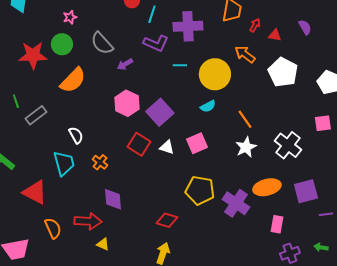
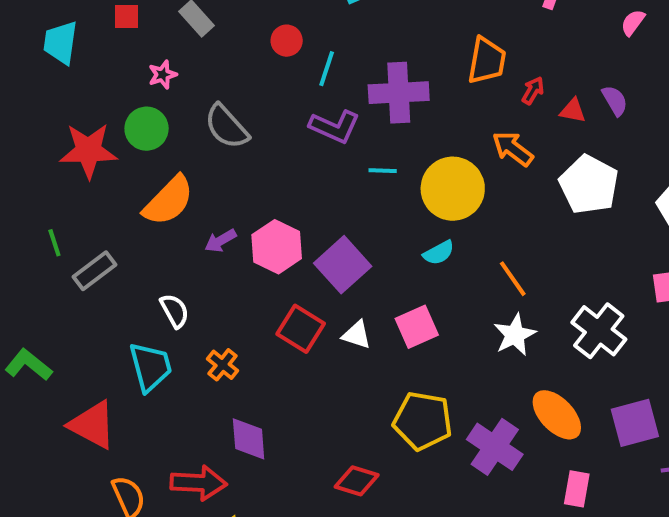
purple semicircle: (305, 27) -> (615, 101), moved
purple arrow: (125, 64) -> (221, 241), moved
orange ellipse: (267, 187) -> (557, 415), turned 60

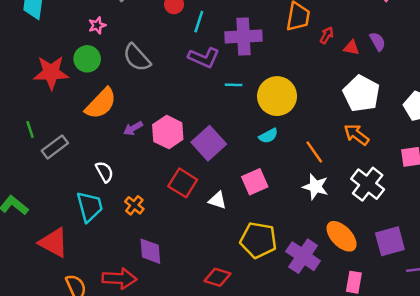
orange arrow: (513, 149) -> (356, 135), moved
white triangle: (357, 335) -> (217, 200), moved
white star: (515, 335) -> (315, 187), turned -30

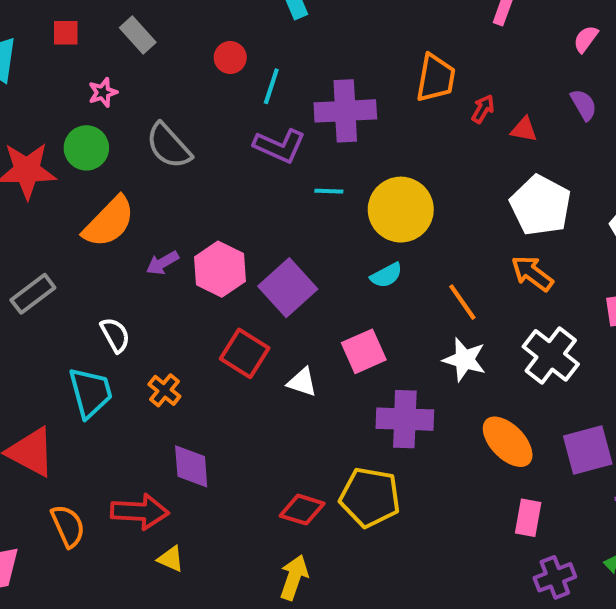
purple semicircle: (378, 41) -> (584, 105), moved
yellow pentagon: (258, 240) -> (370, 497), moved
purple cross: (303, 256) -> (405, 419), moved, turned -32

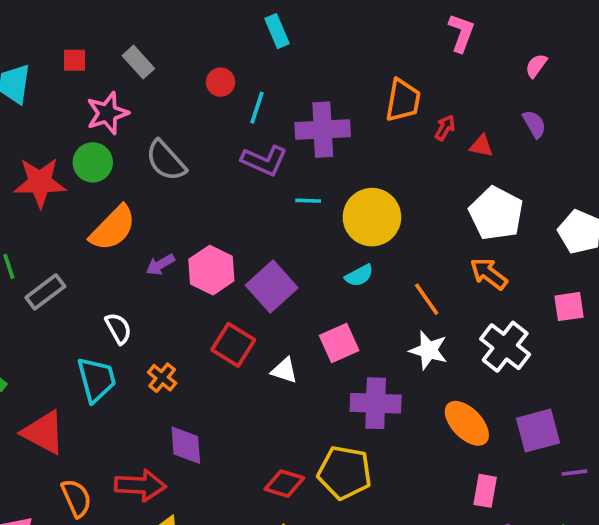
pink star: (103, 92) -> (107, 113), size x1.6

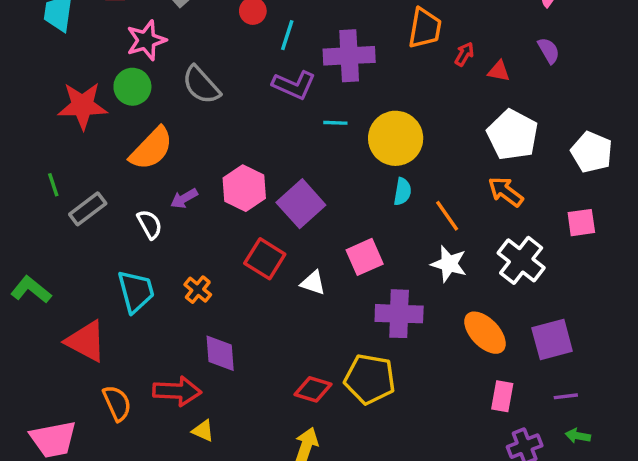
purple arrow: (160, 265) -> (184, 198), moved
cyan semicircle: (359, 276) -> (402, 192), moved, turned -52
white semicircle: (118, 328) -> (150, 224), moved
purple line: (574, 473) -> (566, 396), moved

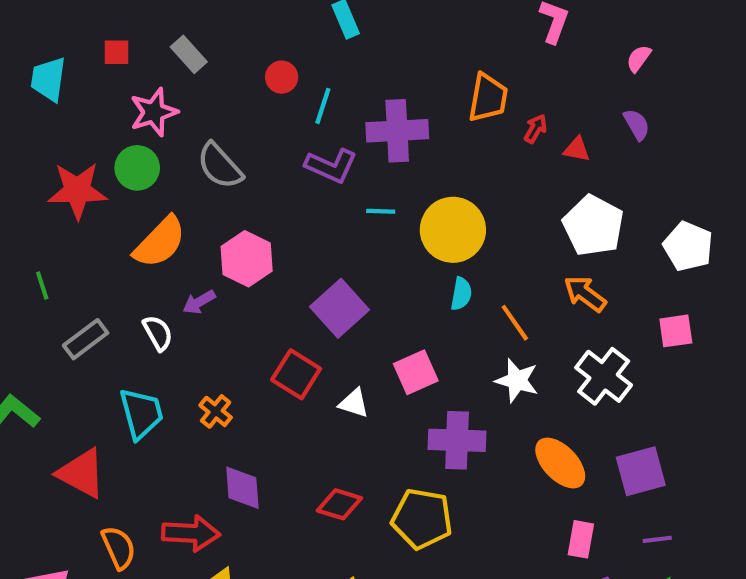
pink hexagon: (244, 188) -> (247, 259), moved
gray rectangle: (88, 209) -> (86, 339), moved
red diamond: (313, 389) -> (339, 504), moved

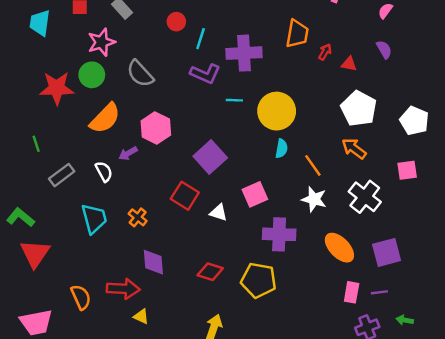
red triangle: (81, 473) -> (35, 254), moved, turned 36
purple line: (657, 539) -> (379, 292), moved

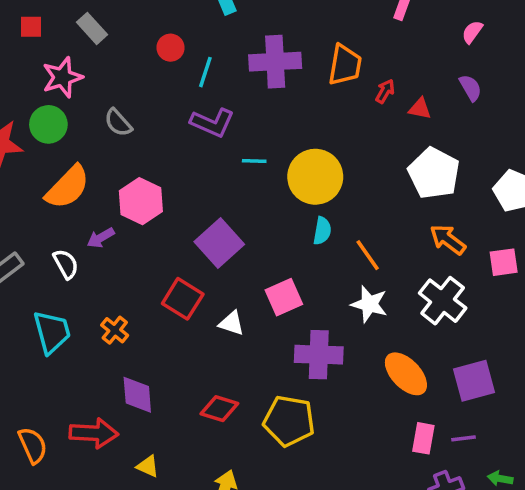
purple cross: (244, 53) -> (275, 62), moved
gray semicircle: (140, 74) -> (118, 123), size x0.7
orange arrow: (354, 149) -> (448, 240), moved
yellow triangle: (141, 316) -> (148, 466), moved

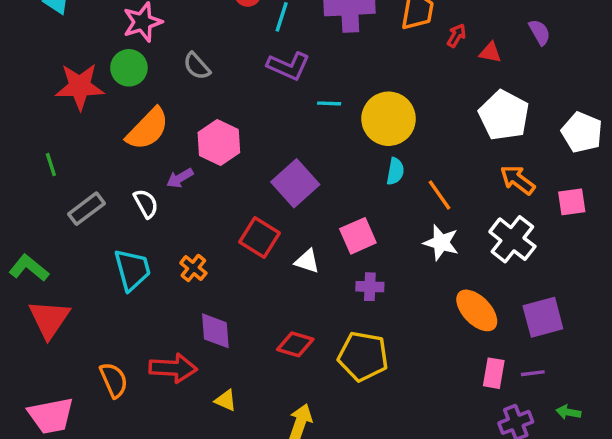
purple cross: (319, 355) -> (370, 287), moved, size x0.6

